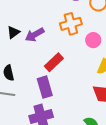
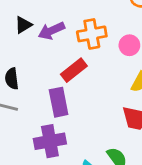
orange cross: (71, 24) -> (92, 34), moved

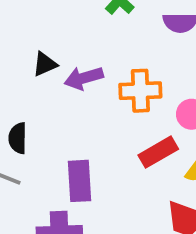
red rectangle: (74, 70) -> (158, 152), moved

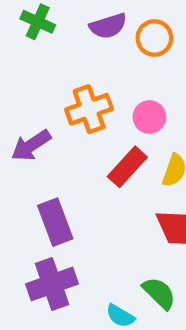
purple arrow: (84, 78) -> (31, 145), moved

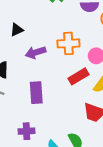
purple cross: (52, 284) -> (26, 131), moved, size x0.7

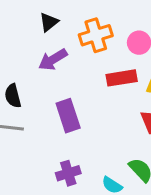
black triangle: (17, 30) -> (49, 22), moved
red rectangle: (78, 76) -> (122, 78), turned 36

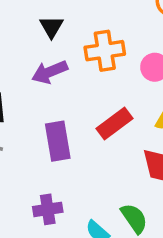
black triangle: (49, 22) -> (51, 27), turned -30
red rectangle: (122, 78) -> (114, 123), moved, turned -36

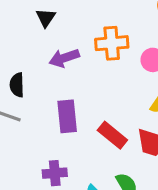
black triangle: (51, 27) -> (46, 18), moved
red rectangle: (114, 123) -> (112, 135), moved, turned 72

